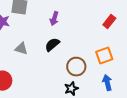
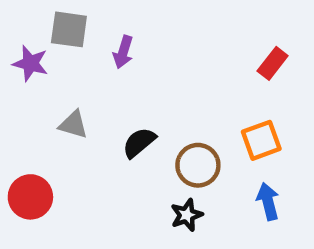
purple arrow: (54, 19) -> (123, 52), moved
black semicircle: (52, 45) -> (139, 143), moved

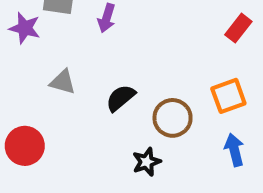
black star: (187, 215) -> (147, 162), moved

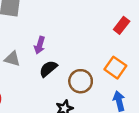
purple arrow: (107, 18) -> (40, 45), moved
orange square: (228, 96) -> (115, 68), turned -35

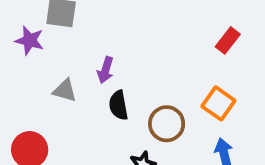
black semicircle: (48, 69) -> (118, 105), turned -60

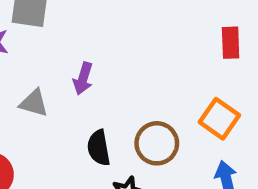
red rectangle: (228, 40) -> (231, 43), turned -40
black semicircle: (118, 105) -> (99, 148), moved

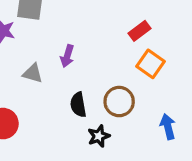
red rectangle: (231, 43) -> (140, 31), moved, turned 55
orange square: (219, 119) -> (151, 64), moved

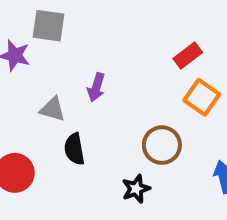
black semicircle: (78, 105) -> (74, 149), moved

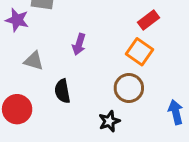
orange square: (202, 97) -> (139, 52), moved
gray triangle: (52, 109) -> (34, 61), moved

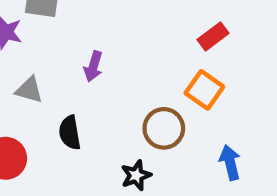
red rectangle: (149, 20) -> (213, 36), moved
orange square: (139, 52) -> (204, 90), moved

